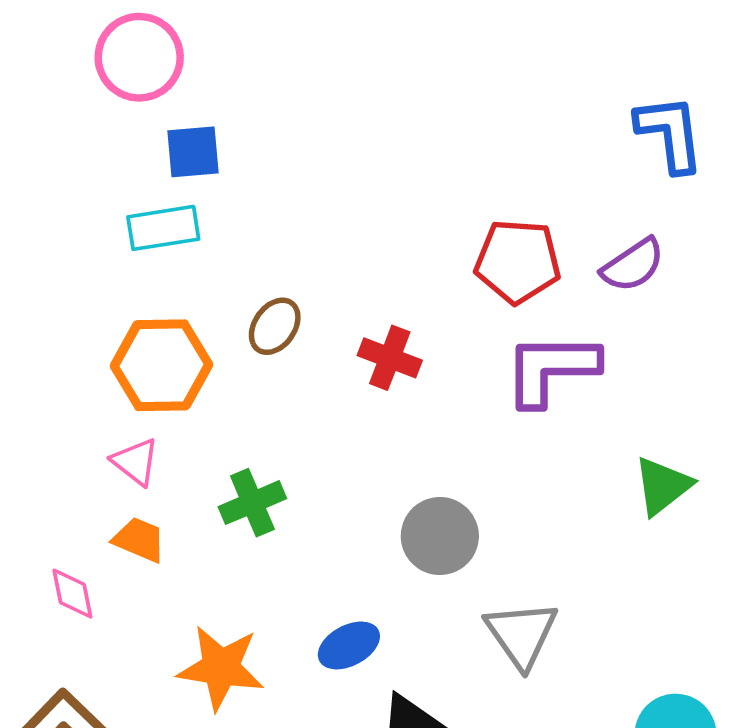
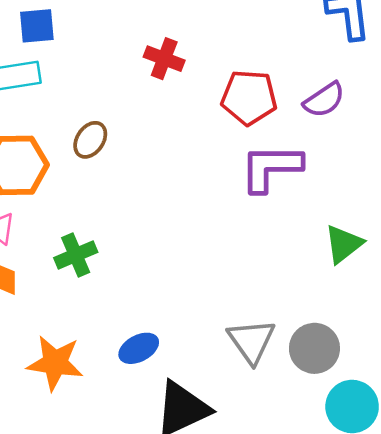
red cross: (390, 358) -> (164, 59), moved
gray circle: (440, 536) -> (314, 348), moved

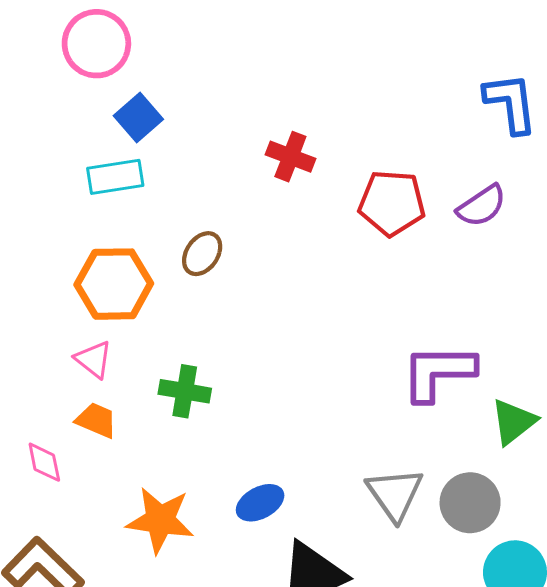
blue square: (37, 26) -> (138, 118), turned -36
purple L-shape: (271, 168) -> (438, 372), moved
green triangle: (344, 244) -> (514, 422), moved
green cross: (76, 255) -> (185, 391), turned 33

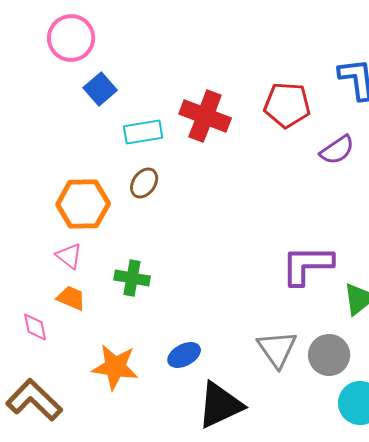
red cross: (290, 157) -> (205, 116), size x1.5
cyan rectangle: (115, 177) -> (143, 132), moved
red pentagon: (392, 203) -> (287, 105), moved

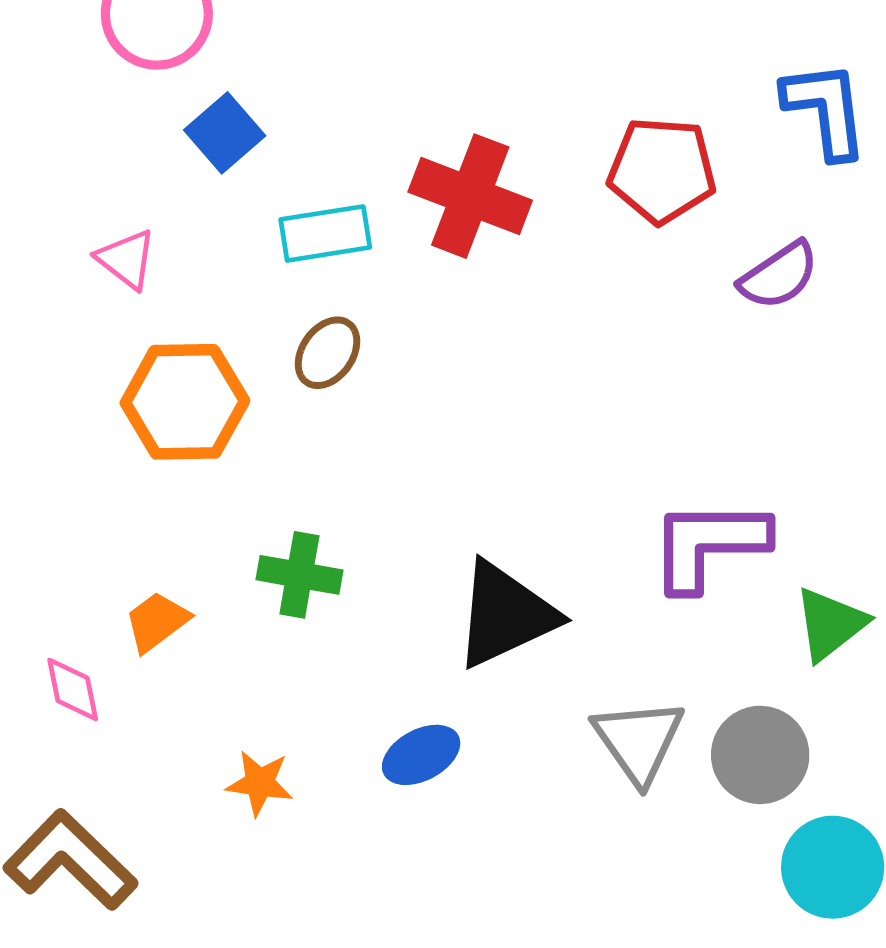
pink triangle: (69, 256) -> (126, 259), moved
orange trapezoid: (71, 298) -> (157, 622), turned -60
orange star: (115, 367) -> (260, 783), size x0.6
black triangle: (220, 405) -> (505, 615), moved

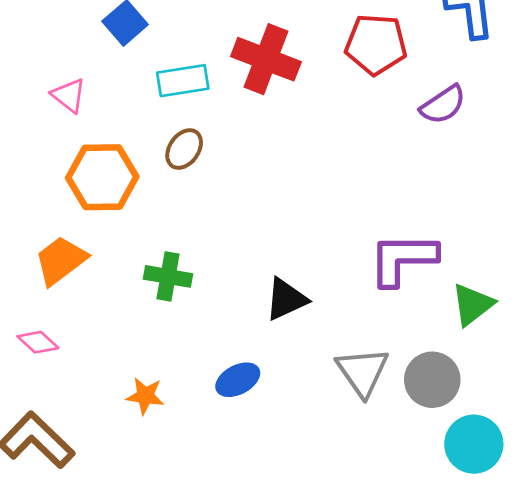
black triangle: (505, 615) -> (286, 299), size x0.7
orange trapezoid: (157, 622) -> (61, 260), moved, size x1.4
pink diamond: (73, 689) -> (38, 342), turned -36

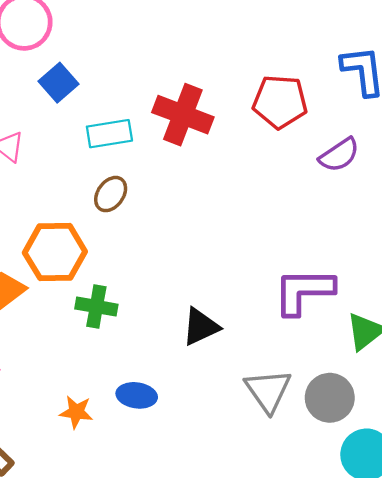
orange hexagon: (102, 177) -> (55, 252), moved
blue ellipse: (238, 380) -> (137, 395), moved, turned 36

